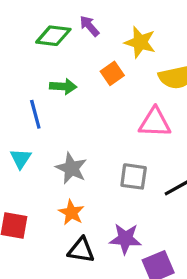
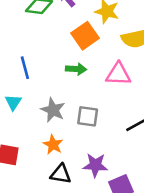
orange square: (112, 73) -> (85, 36), size x1.5
green arrow: (63, 86) -> (76, 69), moved
gray square: (134, 176) -> (88, 116), moved

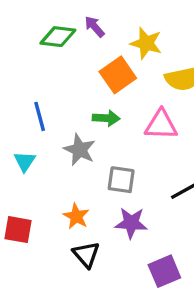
gray star: (53, 110) -> (80, 150), moved
purple star: (95, 165) -> (131, 223), moved
black triangle: (61, 174) -> (86, 255), turned 40

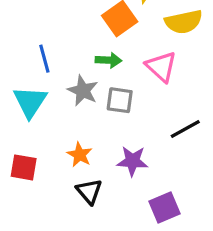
pink triangle: (161, 125) -> (161, 67), turned 40
cyan triangle: (25, 161) -> (30, 102), size x1.6
gray square: (121, 180) -> (120, 100), moved

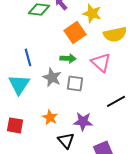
black triangle: (89, 191) -> (66, 140), moved

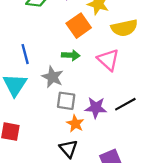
gray square: (75, 83) -> (66, 101), moved
orange star: (50, 117) -> (75, 124), moved
purple star: (83, 121) -> (96, 108), moved

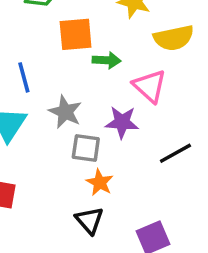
orange square: (79, 26) -> (76, 34), moved, turned 30
green arrow: (71, 55) -> (107, 60), moved
purple star: (96, 108) -> (122, 122), moved

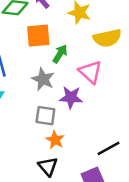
green arrow: (107, 60) -> (60, 54), turned -60
gray star: (65, 112) -> (43, 79), moved
black line: (175, 153) -> (108, 148), moved

